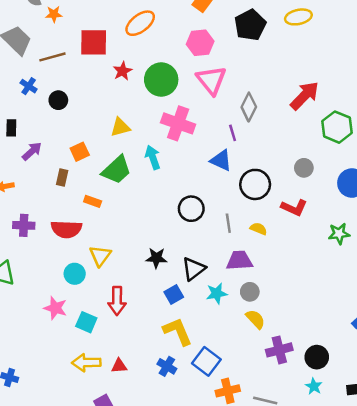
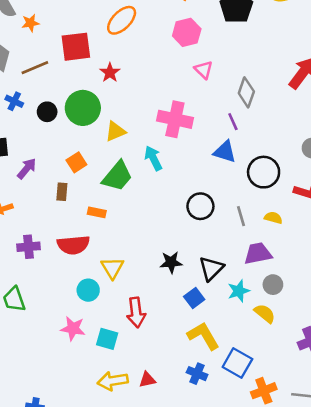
green circle: (161, 80) -> (83, 108), moved
pink triangle: (211, 80) -> (204, 70), size x0.6
yellow semicircle: (255, 319) -> (265, 313), moved

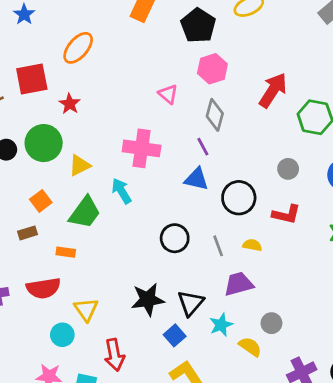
pink hexagon: (187, 32) -> (212, 69), moved
brown rectangle: (62, 192) -> (27, 233), turned 72
black star: (171, 262) -> (148, 299), size x1.4
gray circle: (273, 285) -> (271, 323), moved

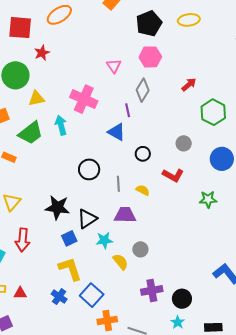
red arrow: (273, 90) -> (189, 85), size x0.6
black circle: (239, 198) -> (143, 154), size x0.6

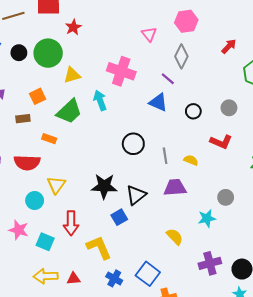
purple line: (128, 110) -> (168, 79), turned -32
black circle: (143, 154) -> (193, 111), moved
cyan star: (104, 240) -> (207, 218), moved
gray circle: (140, 249) -> (226, 197), moved
yellow L-shape: (70, 269) -> (99, 247), moved

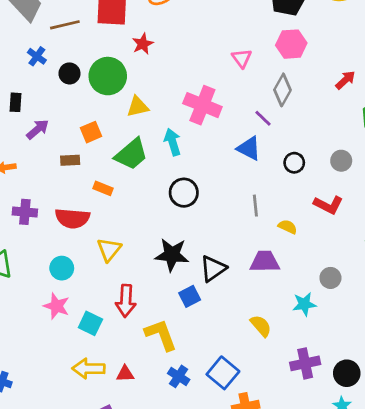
black circle: (133, 144) -> (184, 193), moved
gray line: (165, 156) -> (255, 206), moved
cyan circle: (35, 201) -> (62, 268), moved

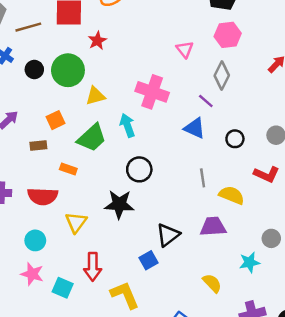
yellow semicircle: (288, 227) -> (232, 195), size x1.5
black star: (172, 255) -> (119, 204), moved

